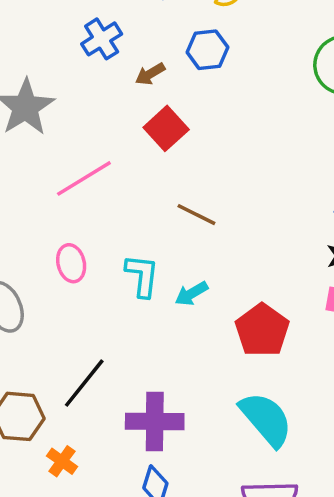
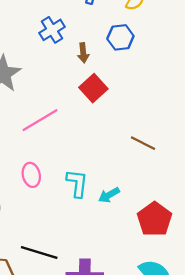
brown arrow: (150, 74) -> (83, 53), turned -66
brown line: (196, 215) -> (143, 143), moved
black line: (84, 383) -> (39, 253), turned 68

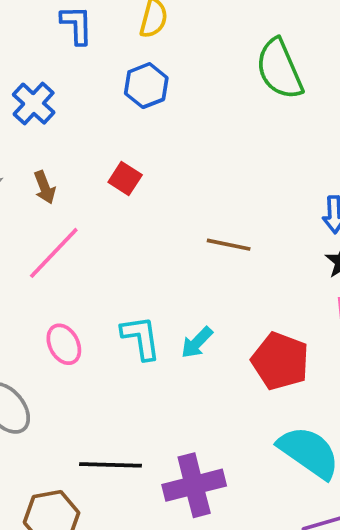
brown arrow: (83, 53) -> (45, 187), moved
red square: (93, 88) -> (125, 178), size x0.7

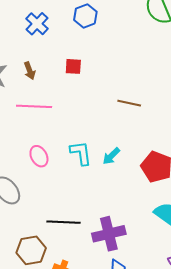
blue cross: (34, 104) -> (37, 24), moved
red square: (125, 178) -> (73, 66), turned -30
pink line: (54, 253) -> (34, 106), turned 48

